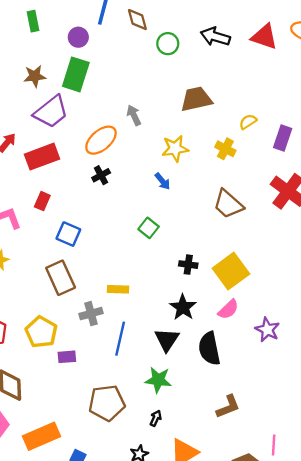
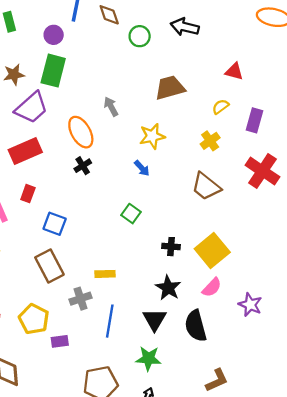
red triangle: (264, 37) -> (234, 71), moved, size x0.7
orange ellipse: (101, 140) -> (81, 132), turned -76
yellow cross: (225, 149) -> (210, 141), moved, turned 30

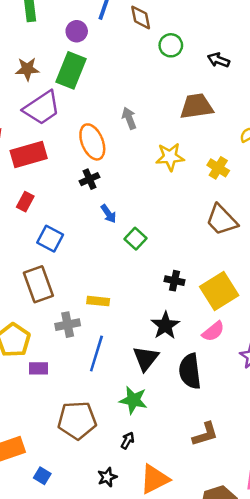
black arrow: (185, 27) -> (218, 60), moved, size x0.7
yellow cross: (210, 141) -> (218, 168), moved, turned -30
blue arrow: (142, 168) -> (108, 214), moved

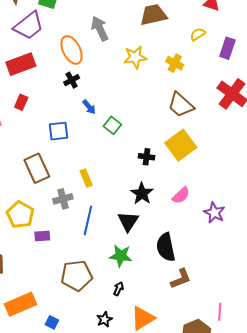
gray arrow: (129, 118) -> (100, 29), size x1.4
blue square: (50, 239) -> (59, 131), moved, turned -30
yellow square: (219, 291) -> (181, 145), moved
yellow rectangle: (98, 301) -> (86, 178), turned 66
black semicircle: (190, 371) -> (166, 247), moved

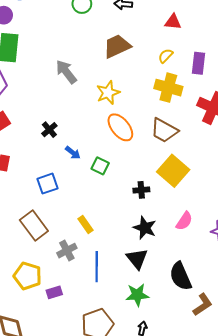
orange ellipse: (72, 50) -> (120, 127), moved
yellow cross: (175, 63) -> (168, 88), moved, size x1.5

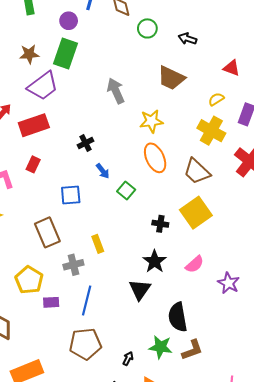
brown trapezoid: (117, 46) -> (171, 78), turned -144
blue line: (97, 267) -> (87, 301), moved
green star: (137, 295) -> (161, 347), moved

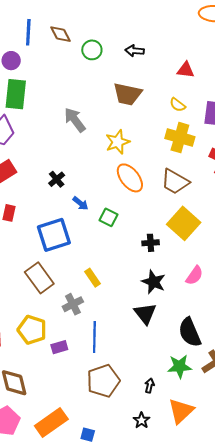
yellow semicircle: (216, 99) -> (178, 105), turned -98
blue square: (71, 195) -> (54, 235), size x1.5

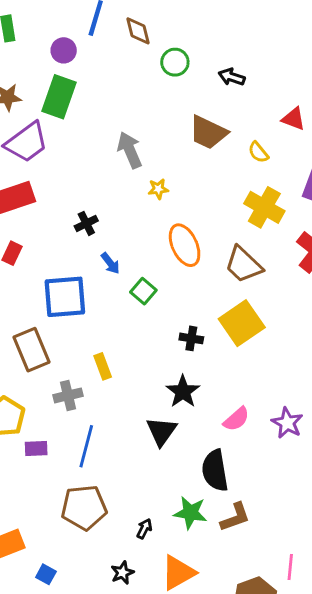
yellow semicircle: (178, 105) -> (258, 152), moved
yellow star: (118, 142) -> (158, 189), moved, size x0.6
pink semicircle: (194, 275) -> (236, 419), moved

